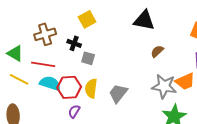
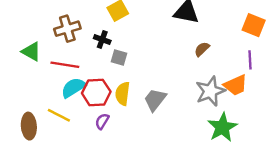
yellow line: (19, 79) -> (59, 115), moved
cyan semicircle: (50, 83) -> (73, 88), turned -50
gray star: (164, 86) -> (210, 91), turned -30

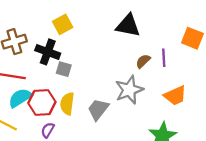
black cross: (102, 40) -> (48, 52), size x1.5
purple line: (250, 60) -> (164, 58), moved
gray star: (210, 91) -> (129, 90), moved

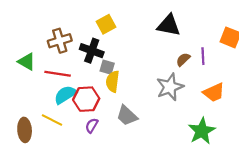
yellow semicircle: (67, 104) -> (113, 81), moved
gray trapezoid: (98, 109) -> (127, 116), moved, turned -85

